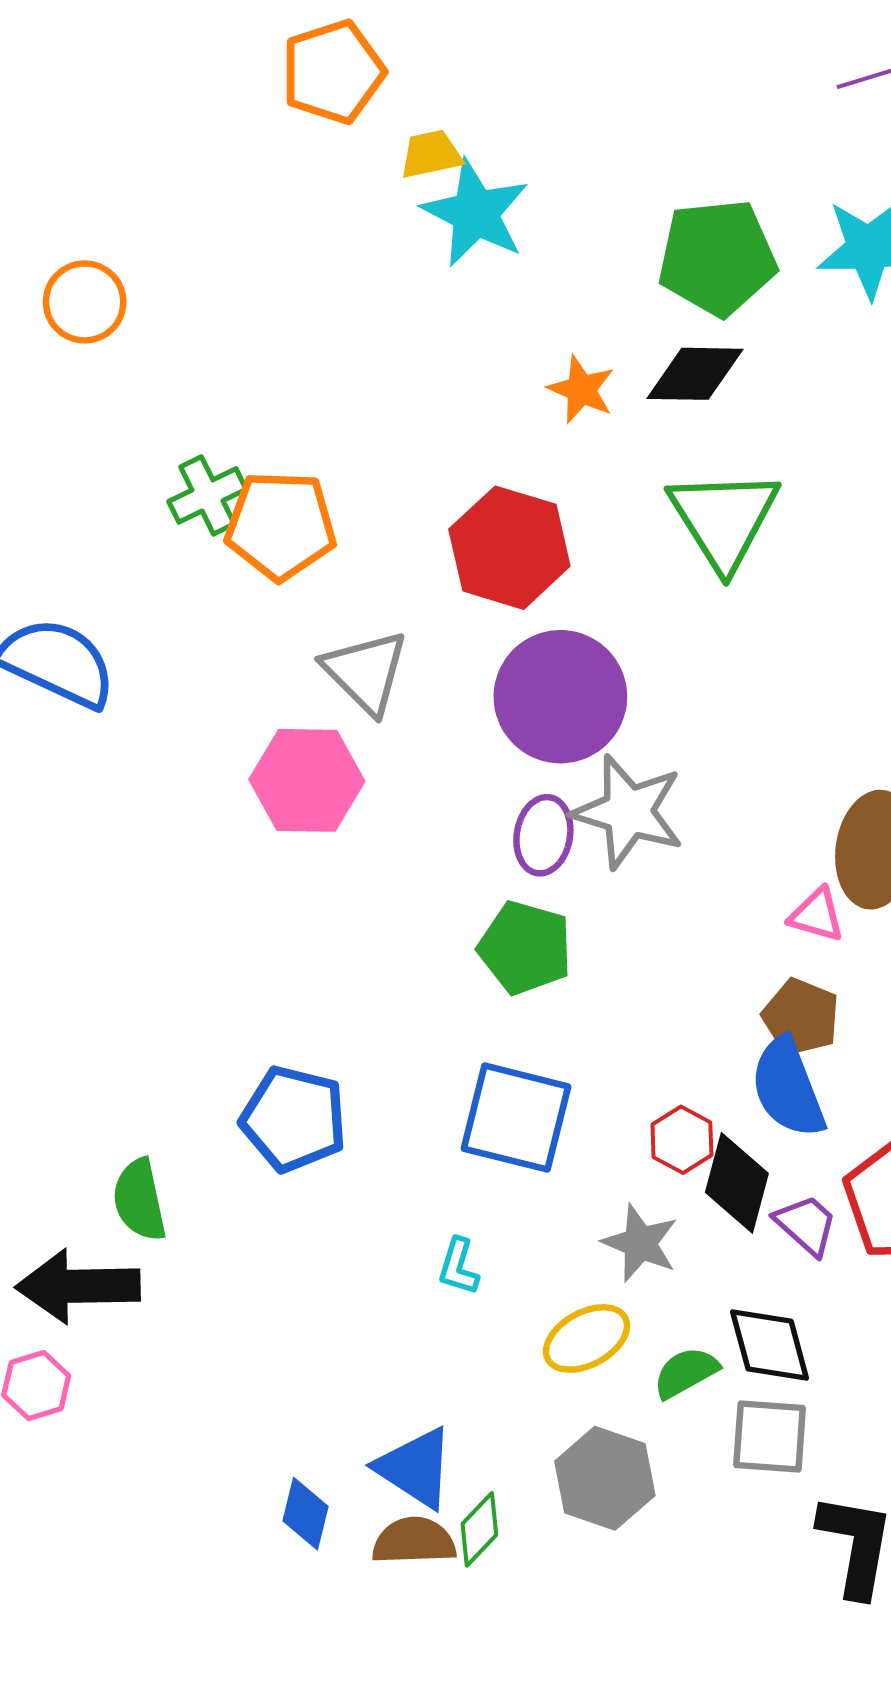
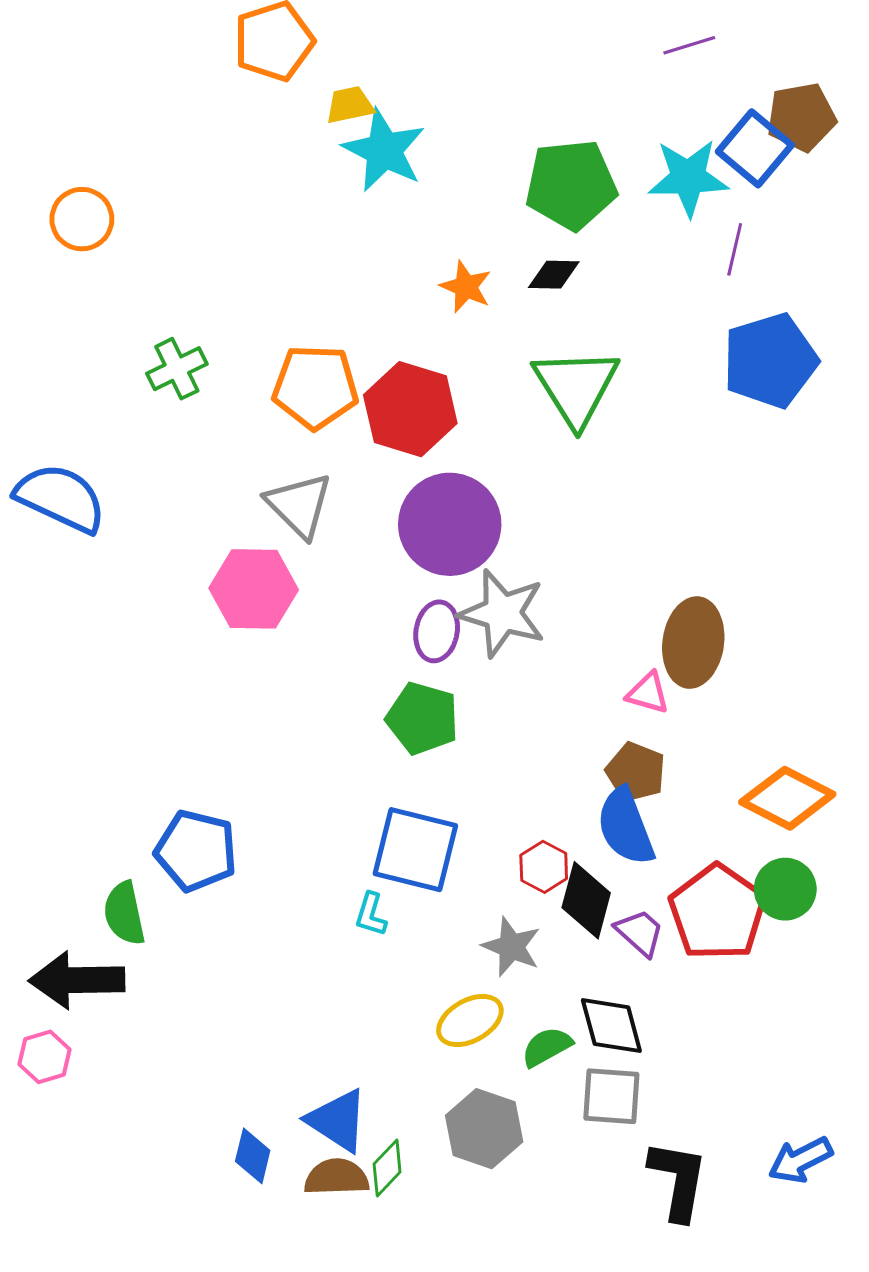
black diamond: (695, 374) -> (554, 275), size x0.7
orange pentagon: (281, 525) -> (315, 387), moved
blue pentagon: (294, 1119) -> (196, 851), moved
cyan L-shape: (458, 1267) -> (371, 914), moved

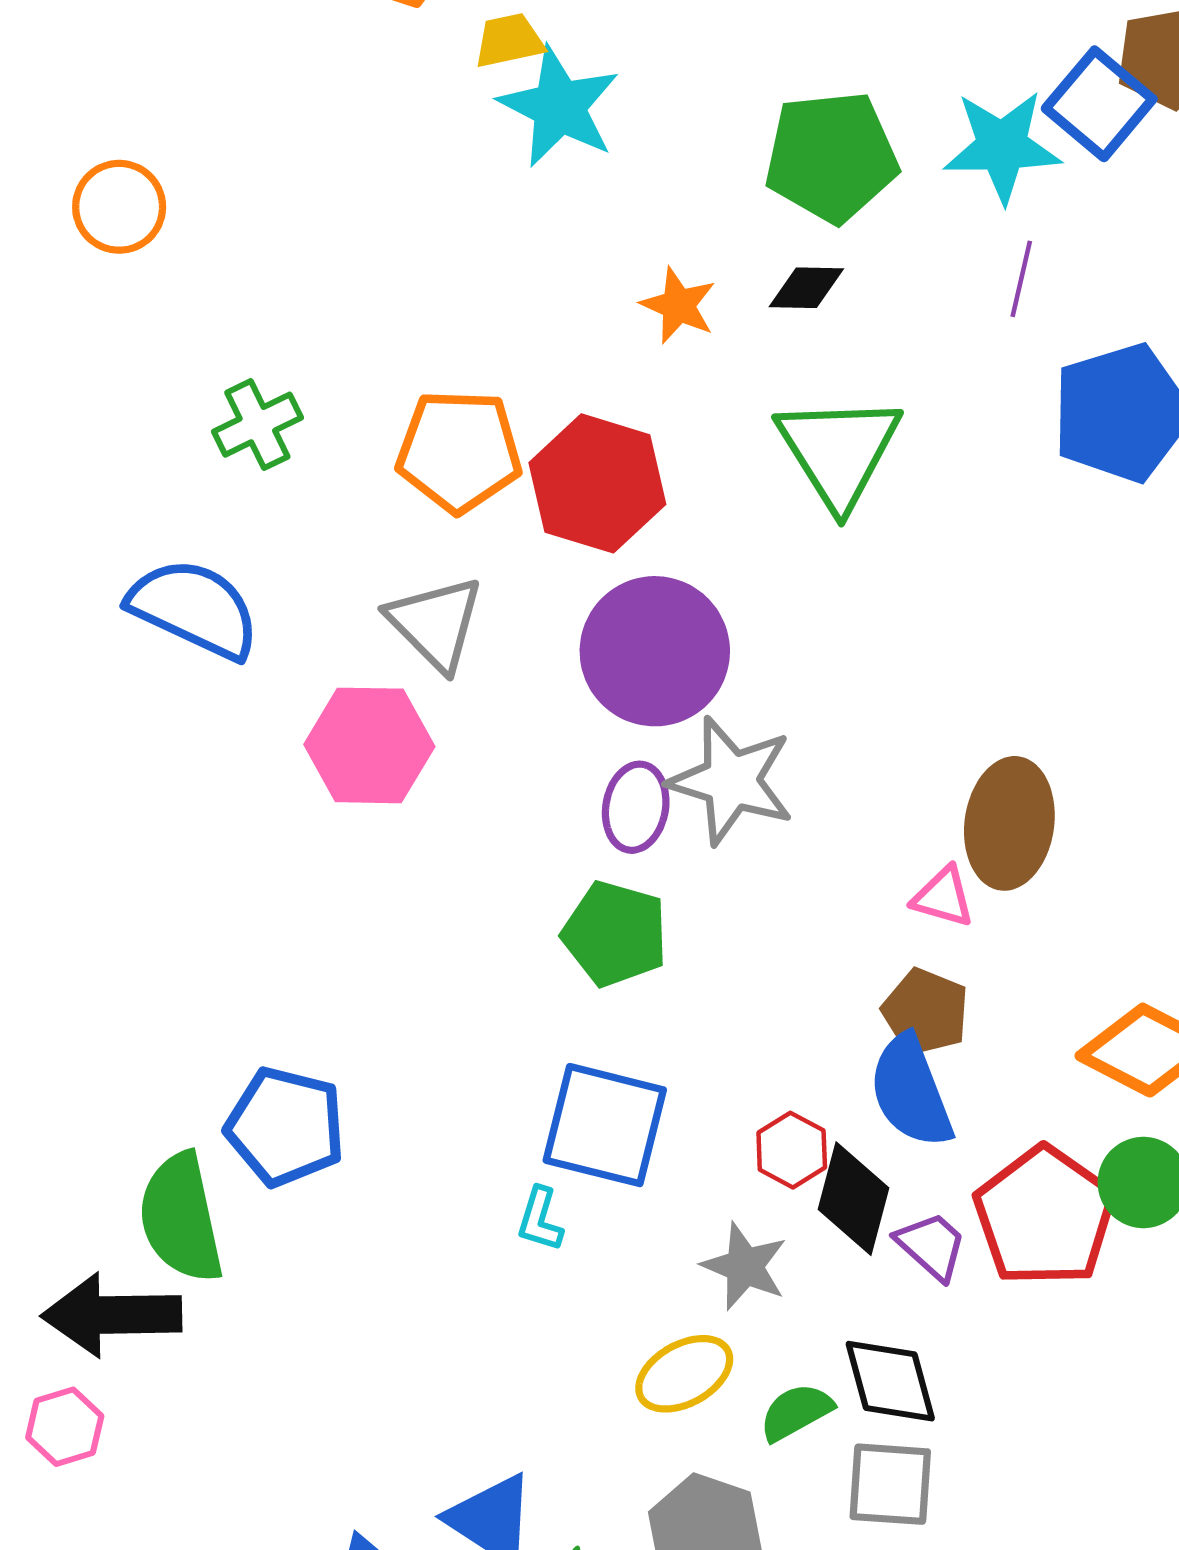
purple line: (735, 249) -> (1021, 279), moved
blue semicircle: (61, 498) -> (194, 609), moved
green semicircle: (124, 913) -> (181, 1218), size x1.4

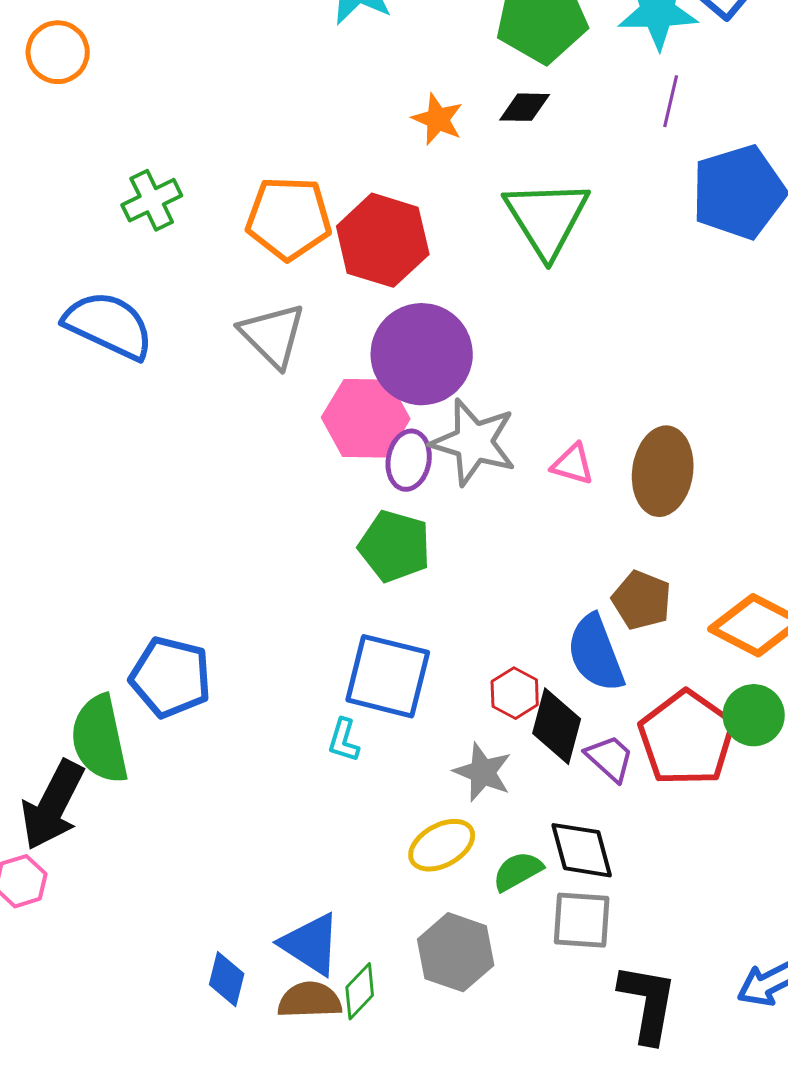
pink hexagon: (369, 745) -> (366, 418), moved
pink triangle: (943, 897) -> (573, 464), moved
brown pentagon: (926, 1012) -> (642, 600), moved
black arrow: (112, 1315) -> (53, 805), turned -62

